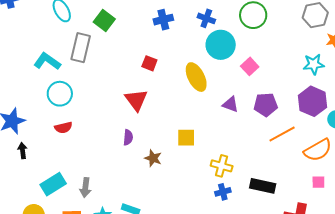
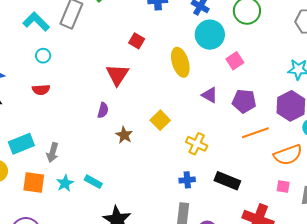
cyan circle: (60, 94) -> (43, 56), size x0.6
yellow square: (186, 138) -> (160, 120), turned 36
yellow cross: (222, 166) -> (197, 144), moved

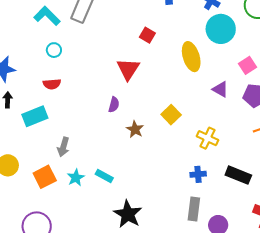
pink square: (235, 61) -> (248, 65), moved
cyan rectangle: (21, 144) -> (35, 116), moved
orange square: (34, 183) -> (45, 177), turned -35

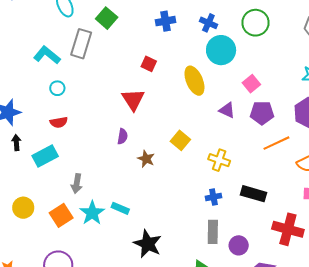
cyan star: (76, 178) -> (92, 213), size x1.4

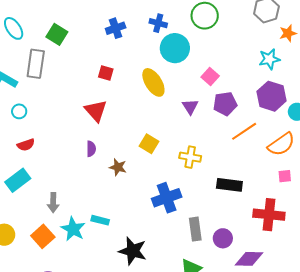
purple triangle: (227, 110) -> (190, 107), turned 42
blue cross: (213, 197) -> (167, 198), moved, size x1.8

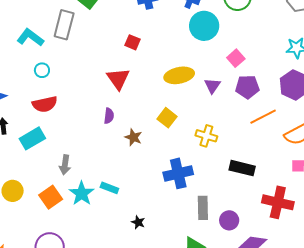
yellow ellipse: (153, 82) -> (179, 75), moved, turned -76
red semicircle: (26, 145) -> (45, 104), size x1.4
black star: (133, 251) -> (138, 222), size x0.5

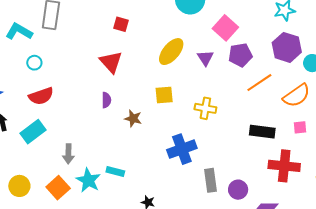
pink square: (236, 58) -> (225, 28), size x1.4
yellow ellipse: (179, 75) -> (171, 52), turned -32
yellow square: (167, 118) -> (164, 95), turned -36
black rectangle: (242, 168) -> (262, 132), moved

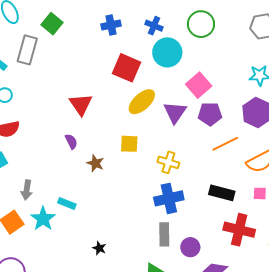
red square: (121, 24) -> (126, 68), moved, size x1.8
purple triangle: (205, 58) -> (175, 112), size x1.4
purple semicircle: (106, 100) -> (71, 141), turned -35
blue cross: (182, 149) -> (169, 198), moved
cyan rectangle: (115, 171) -> (67, 203), moved

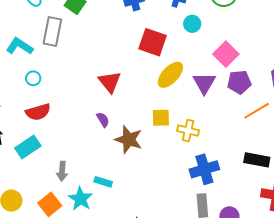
cyan circle: (167, 52) -> (192, 24), size x0.6
yellow cross: (168, 162) -> (188, 131), moved
brown star: (95, 163) -> (129, 140), size x1.6

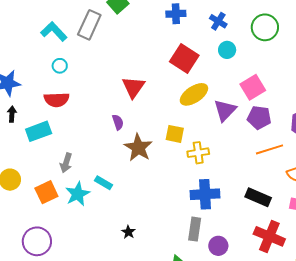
yellow cross: (188, 131) -> (198, 153), turned -35

